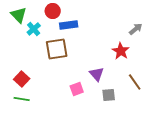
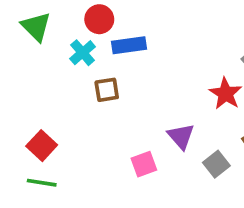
cyan cross: (34, 29) -> (83, 53), moved
brown square: (57, 49) -> (107, 90), size x0.6
gray square: (109, 95) -> (216, 164), moved, turned -32

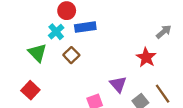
green triangle: (36, 27) -> (37, 53), moved
brown square: (107, 90) -> (71, 55), turned -35

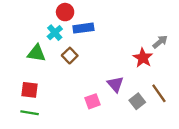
gray arrow: (164, 32) -> (160, 42), moved
green triangle: (37, 53) -> (36, 53), turned -36
red square: (30, 90) -> (30, 90), turned -36

